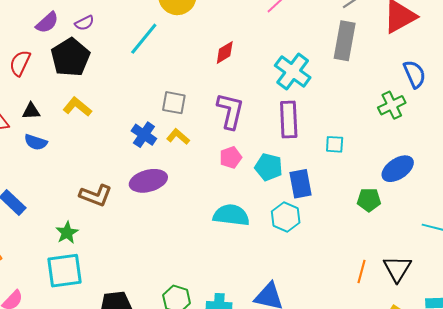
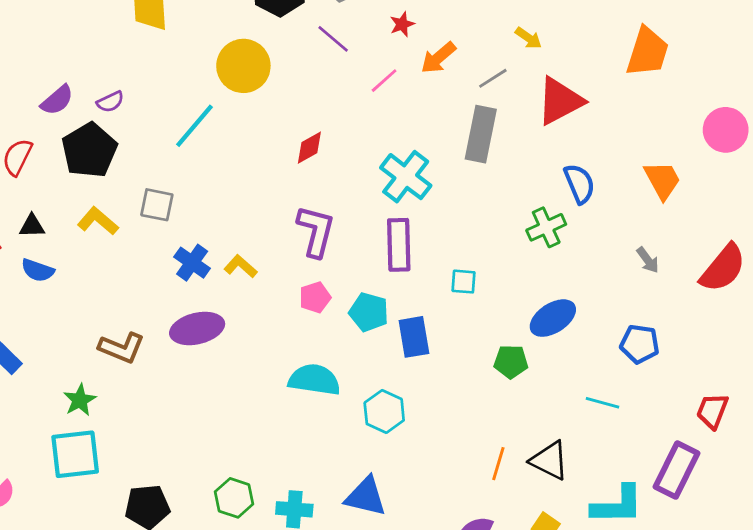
gray square: (174, 103) -> (157, 205), moved
cyan hexagon: (286, 217) -> (384, 411), moved
black triangle: (397, 269) -> (549, 461), turned -36

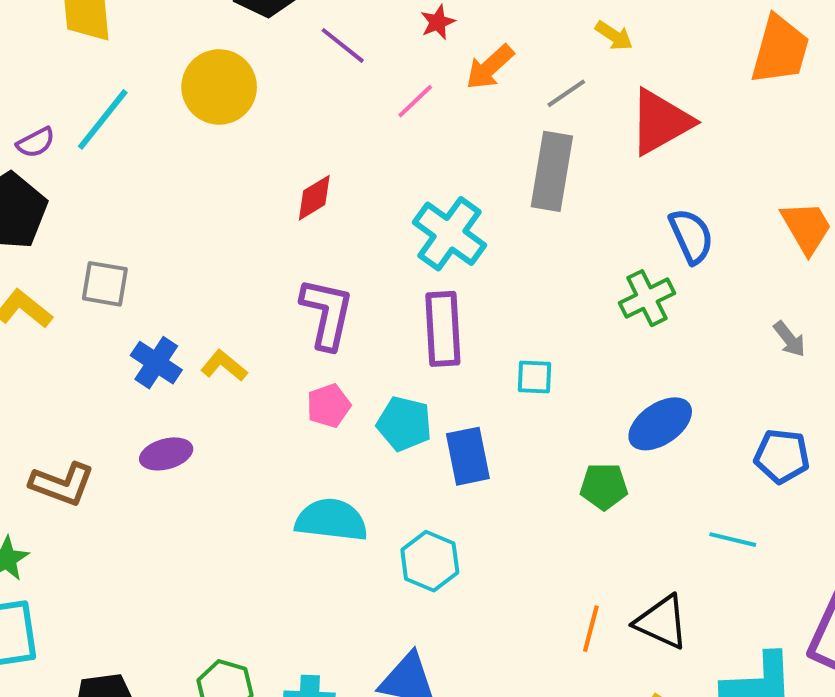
cyan line: (195, 126) -> (103, 119), moved
purple ellipse: (197, 328) -> (166, 454), size x0.7

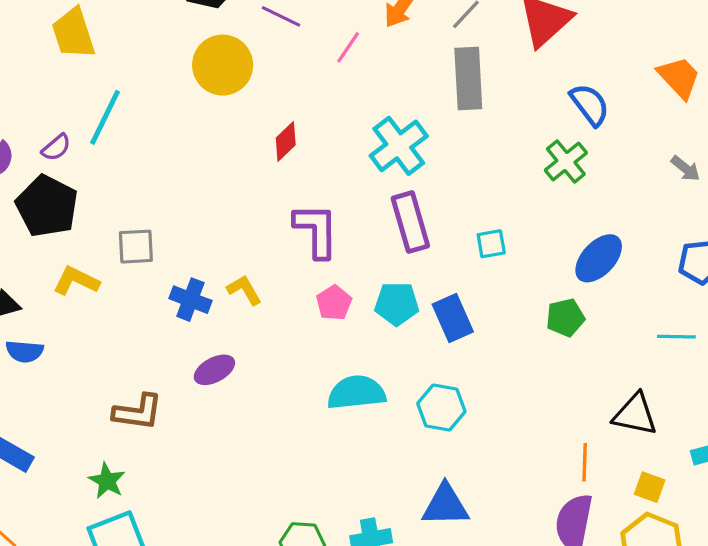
yellow circle: (219, 87) -> (223, 65), moved
cyan cross: (450, 234) -> (399, 146), turned 30
yellow L-shape: (224, 366) -> (244, 290), turned 33
orange line: (591, 629) -> (585, 462), moved

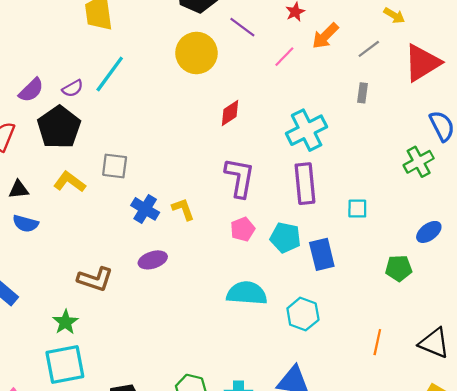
gray rectangle: (468, 79) -> (362, 93), size x0.5
blue ellipse: (599, 258) -> (429, 232), size x0.7
orange line: (585, 462) -> (377, 342), moved

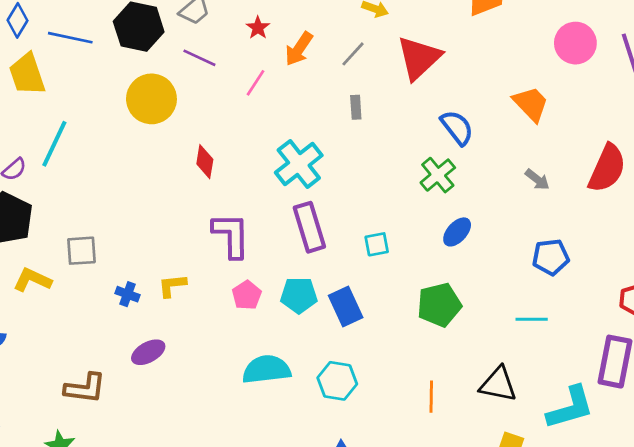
red diamond: (230, 113) -> (205, 162), turned -36
blue cross: (145, 209) -> (127, 294), size x0.7
yellow L-shape: (183, 209) -> (172, 286), turned -65
blue ellipse: (429, 232) -> (457, 232), moved
green pentagon: (399, 268) -> (439, 305), size x1.4

